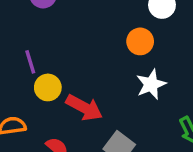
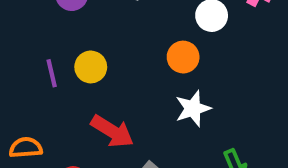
yellow circle: (48, 87) -> (91, 67), moved

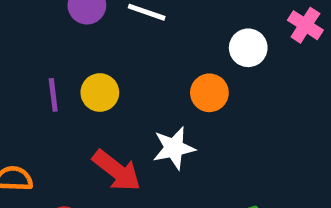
white star: (193, 109) -> (174, 148), moved

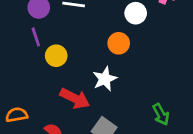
purple line: (53, 95) -> (36, 37), moved

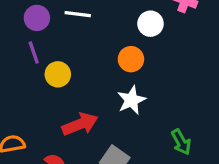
white star: (105, 79) -> (131, 100), moved
red arrow: (75, 98) -> (80, 124), turned -48

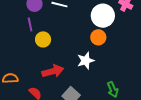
white circle: (150, 24) -> (103, 16), size x1.5
orange circle: (131, 59) -> (98, 37), moved

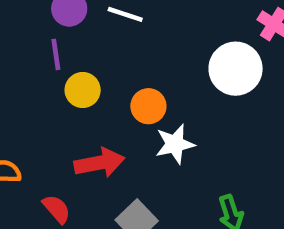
white circle: (103, 16) -> (236, 69), moved
orange circle: (98, 37) -> (148, 106), moved

